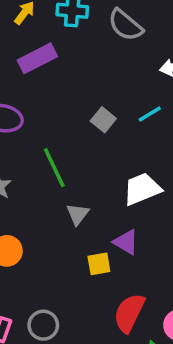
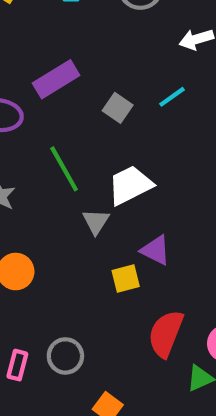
purple rectangle: (37, 58) -> (56, 79), moved
white trapezoid: (142, 189) -> (130, 185), moved

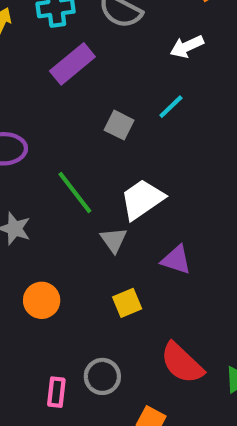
purple rectangle: (56, 79) -> (72, 64), moved
yellow square: (126, 279) -> (127, 303), moved
red semicircle: (166, 334) -> (182, 363), moved, turned -60

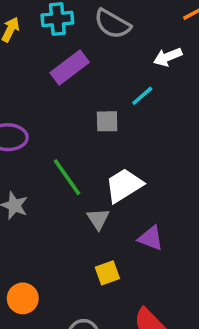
cyan line: (171, 107) -> (142, 96), moved
gray square: (119, 125) -> (107, 121), turned -30
orange circle: (42, 300) -> (23, 298), moved

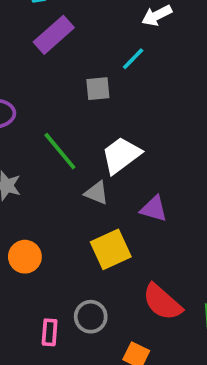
gray triangle: (98, 219) -> (97, 193), turned -30
yellow square: (107, 273) -> (111, 249), size x1.5
orange circle: (23, 298) -> (25, 257), moved

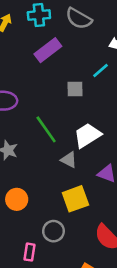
gray circle: (91, 317) -> (54, 231), moved

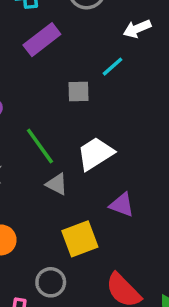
gray triangle: (69, 160) -> (57, 184), moved

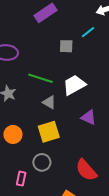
green line: (40, 146) -> (40, 78), turned -40
yellow square: (80, 239) -> (49, 132), moved

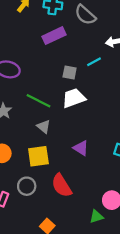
white trapezoid: (74, 85) -> (74, 98), moved
red semicircle: (86, 170) -> (62, 186), moved

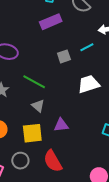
gray square: (70, 72) -> (64, 56), turned -32
white trapezoid: (74, 98) -> (89, 84), moved
purple triangle: (81, 148) -> (61, 125), moved, turned -42

